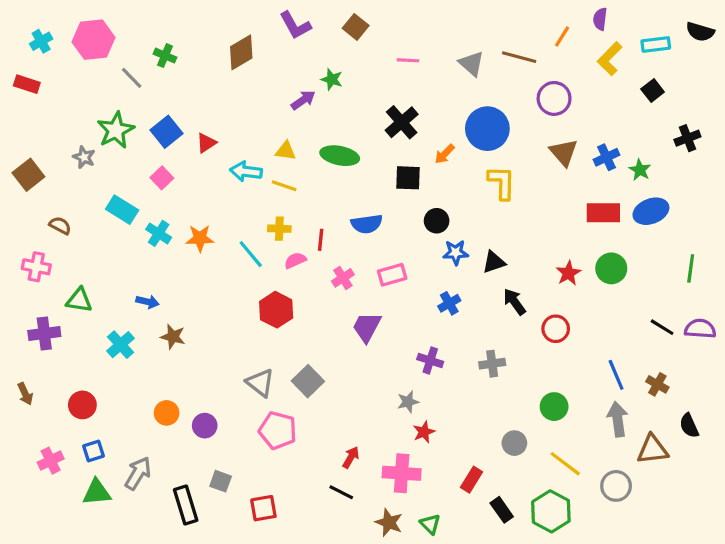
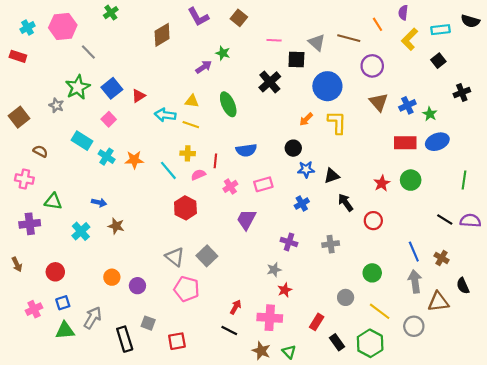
orange line: (562, 37) -> (378, 24), turned -64
green cross: (165, 56) -> (111, 13), moved, turned 32
orange arrow: (444, 154) -> (306, 119), moved
green ellipse: (340, 156) -> (228, 104), turned 55
black square: (408, 178) -> (296, 59), moved

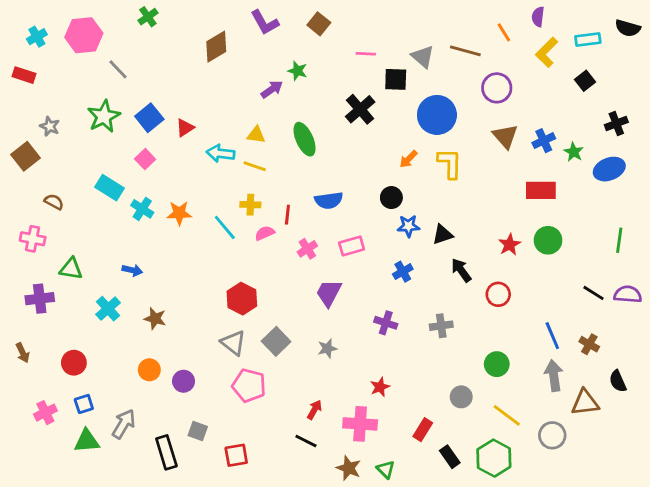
gray star: (56, 105) -> (50, 126), moved
blue ellipse: (437, 142) -> (609, 169), moved
red hexagon: (185, 208) -> (242, 299), moved
brown star: (116, 226) -> (155, 319), moved
gray star: (274, 270) -> (327, 348), moved

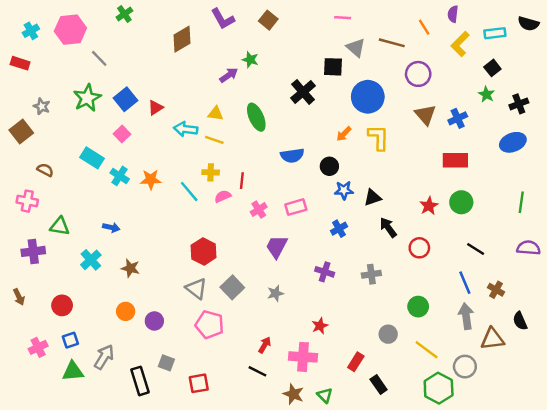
pink line: (366, 54) -> (343, 18), moved
green star: (574, 152) -> (486, 94), moved
blue semicircle: (329, 200) -> (292, 156), moved
black line: (594, 293) -> (476, 249), moved
green hexagon: (494, 458) -> (439, 388), moved

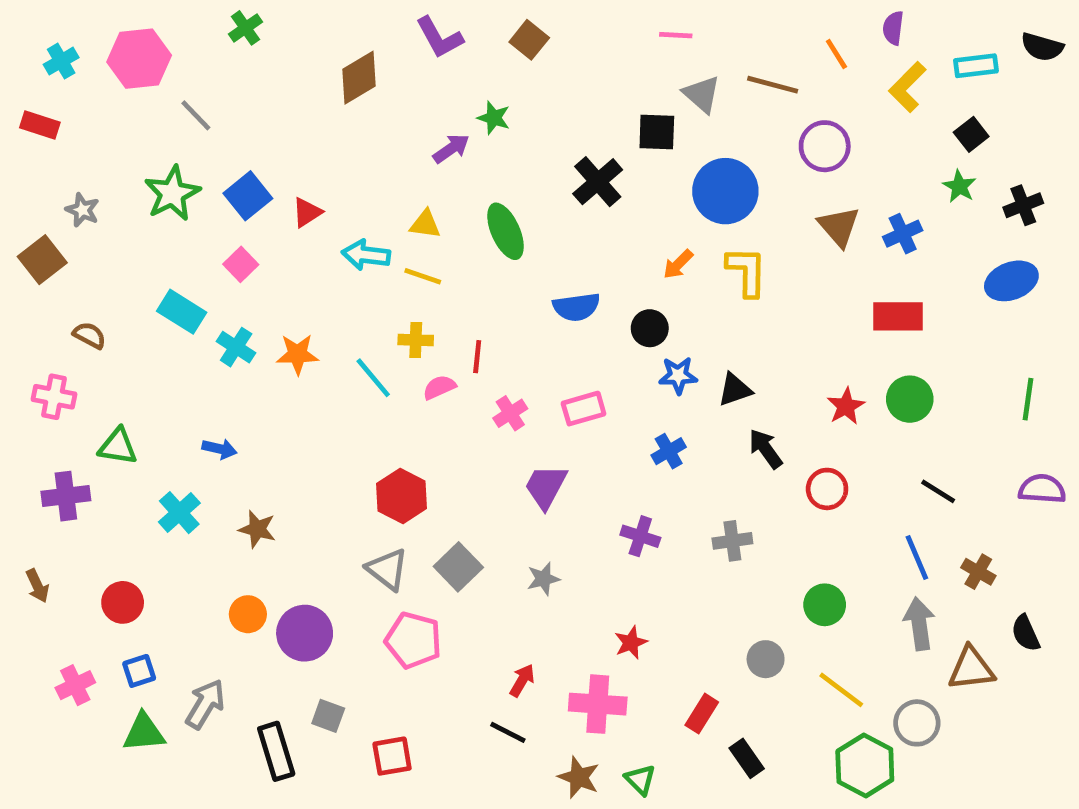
purple circle: (154, 321) -> (305, 633), size x1.5

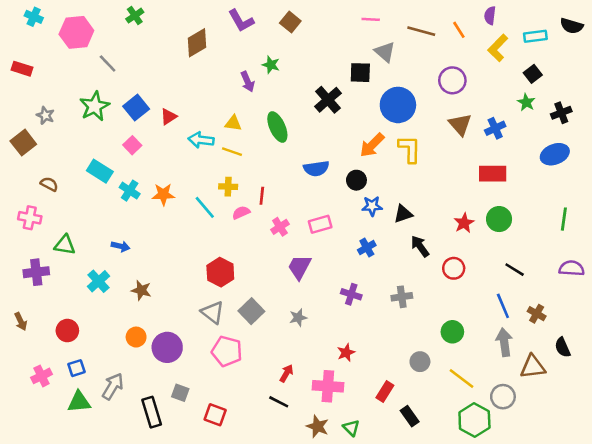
cyan cross: (61, 61) -> (34, 17), moved, turned -36
brown line: (773, 85) -> (421, 31), moved
purple arrow: (451, 149) -> (248, 82), turned 102
orange arrow: (678, 264) -> (372, 145), size x1.5
red square: (392, 756) -> (215, 415), turned 30

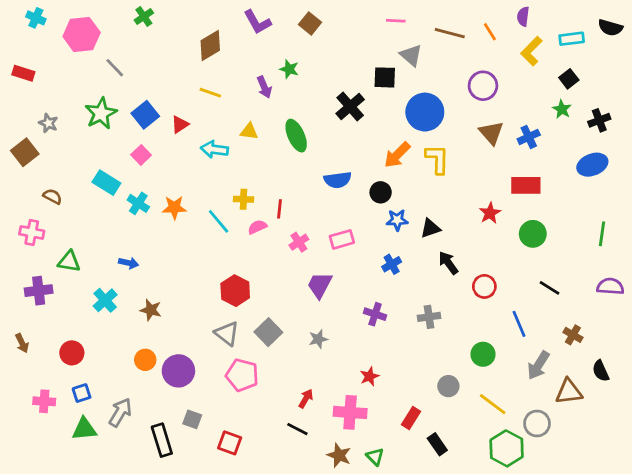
yellow line: (232, 152) -> (210, 93), moved
red star: (464, 223) -> (490, 213), moved
blue line: (503, 306) -> (519, 324), moved
gray arrow: (504, 342) -> (538, 365), turned -140
pink cross: (41, 376) -> (44, 401), turned 30

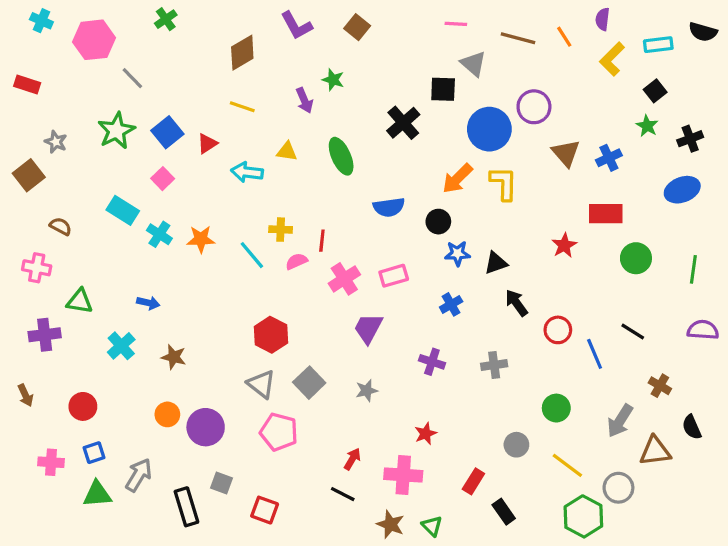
purple circle: (483, 86) -> (534, 107), moved
green circle: (533, 234) -> (636, 258), moved
pink cross: (299, 242) -> (344, 279), size x1.4
blue line: (519, 324) -> (595, 354), moved

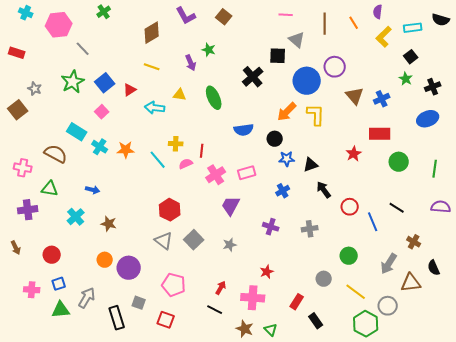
brown line: (518, 38) -> (325, 24), turned 75
brown semicircle: (61, 226) -> (56, 154), moved, size x1.6
pink pentagon: (279, 432) -> (174, 285), moved

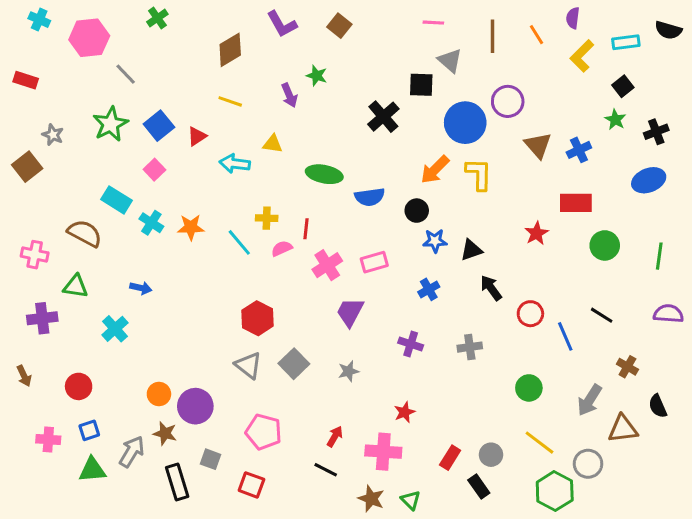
green ellipse: (214, 98) -> (324, 174), moved, turned -55
brown star: (109, 224) -> (165, 433), moved
gray circle: (324, 279) -> (491, 455), moved

